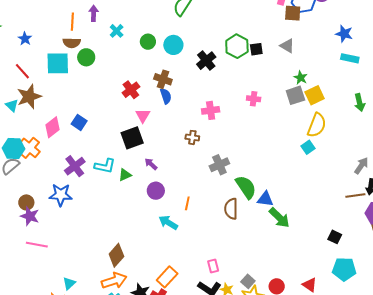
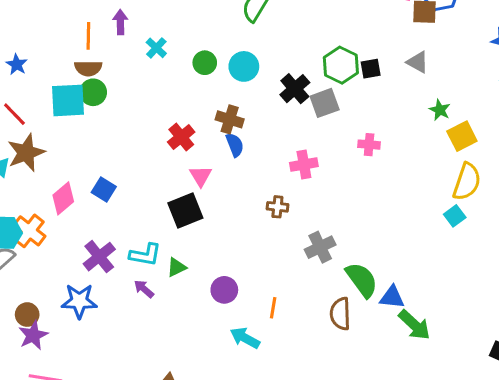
green circle: (86, 57) -> (93, 92), moved
gray square: (295, 95) -> (325, 103), moved
purple arrow: (151, 164) -> (144, 289), moved
purple star: (30, 216) -> (33, 335), turned 30

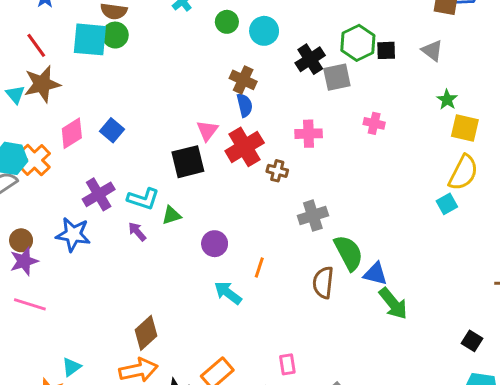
yellow square: (462, 136) -> (465, 128), turned 32
red cross: (181, 137) -> (245, 147), moved, size x1.4

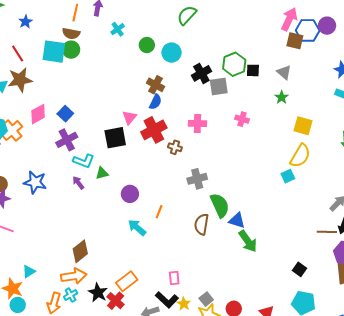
green star: (447, 100) -> (282, 97), moved
blue semicircle: (245, 105) -> (156, 102), turned 35
purple cross: (99, 194) -> (67, 140), moved

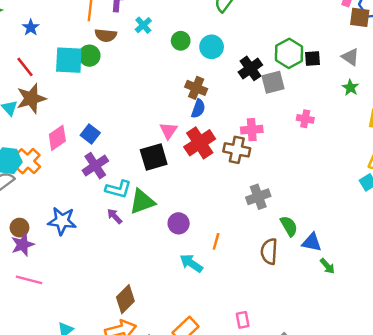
brown semicircle: (71, 33) -> (106, 35), moved
brown cross: (175, 147) -> (237, 150), moved, size x1.5
green triangle: (102, 173) -> (142, 202), size x1.6
green semicircle: (220, 205) -> (289, 226), size x0.7
green arrow: (248, 241) -> (327, 266), size x0.6

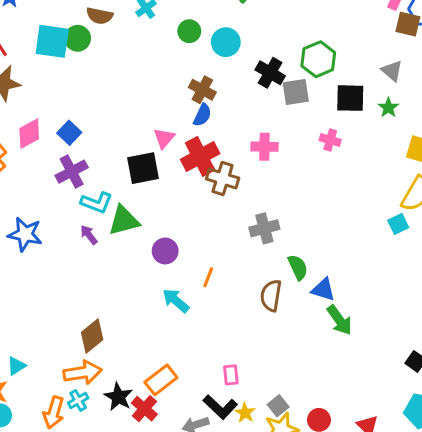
black square: (312, 59) -> (350, 98), moved, size x1.5
black cross: (250, 68) -> (270, 73), turned -30
brown cross: (237, 150) -> (223, 179), moved
green arrow: (327, 266) -> (339, 320), size x1.5

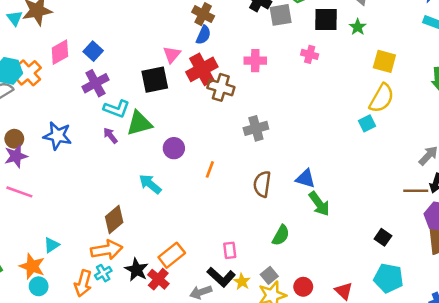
green semicircle: (298, 267) -> (281, 235), moved, turned 55
cyan arrow: (176, 301) -> (150, 184), moved

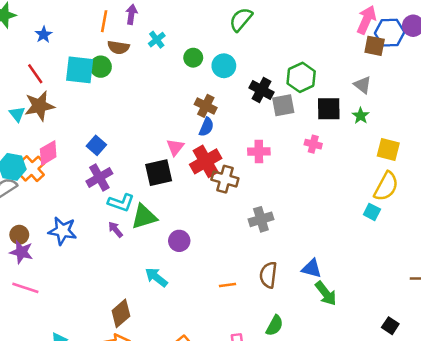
pink diamond: (60, 52) -> (48, 153), moved
cyan square: (367, 123) -> (372, 212), turned -35
purple star: (16, 156) -> (21, 252), turned 30
orange line: (210, 169) -> (227, 285), moved, turned 63
green semicircle: (281, 235) -> (275, 326), moved

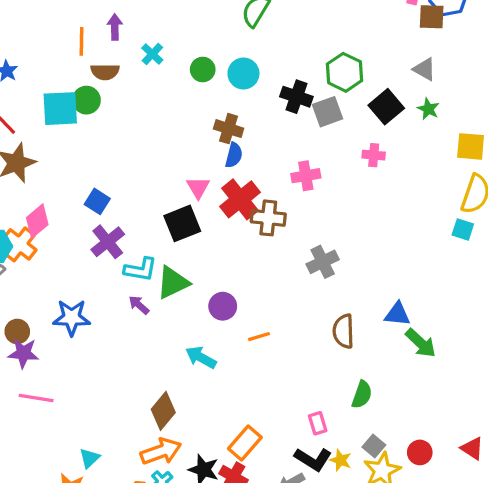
black square: (329, 109) -> (386, 107), turned -30
orange line: (227, 285) -> (259, 337), moved

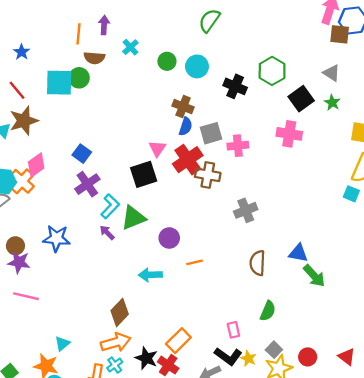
gray square: (327, 112) -> (211, 133), moved
pink cross: (374, 155) -> (289, 134), size x1.5
cyan L-shape: (140, 269) -> (110, 206), turned -60
cyan arrow: (201, 357) -> (150, 275), turned -35

